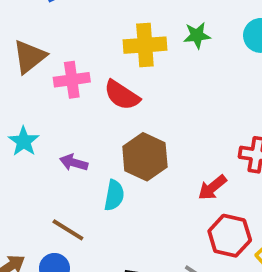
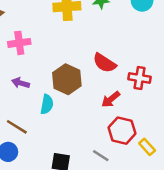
pink cross: (72, 80) -> (19, 43), moved
red semicircle: (122, 95) -> (104, 63), moved

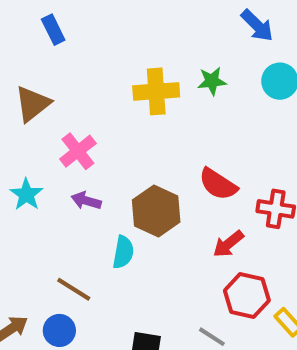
pink cross: (19, 43) -> (78, 151), turned -30
purple arrow: (21, 83) -> (86, 201), moved

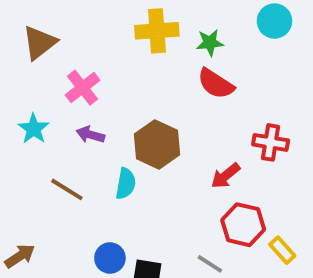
green star: (212, 81) -> (210, 43), moved
red semicircle: (218, 184) -> (216, 84), moved
brown line: (74, 289) -> (67, 189), moved
blue circle: (59, 330) -> (110, 258), moved

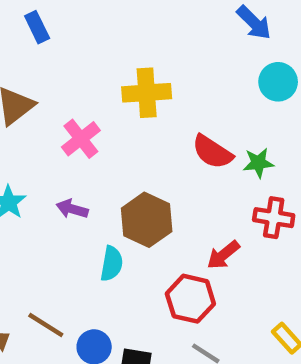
green star: (210, 43) -> (258, 163), moved
pink cross: (83, 88) -> (81, 139), moved
brown line: (67, 189) -> (46, 325), moved
red hexagon: (243, 225) -> (190, 299), moved

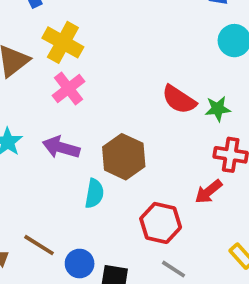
yellow cross: (147, 93) -> (63, 42), moved, turned 33
purple arrow: (72, 209) -> (61, 147), size x1.4
red arrow: (223, 255) -> (209, 192), moved

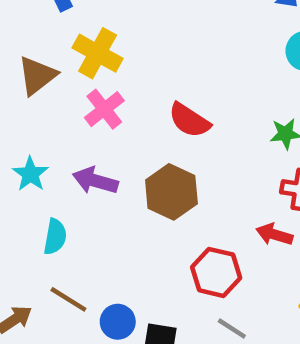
red semicircle: (179, 100) -> (189, 120), moved
red arrow: (209, 192) -> (274, 234), turned 56
cyan semicircle: (94, 193) -> (55, 237), moved

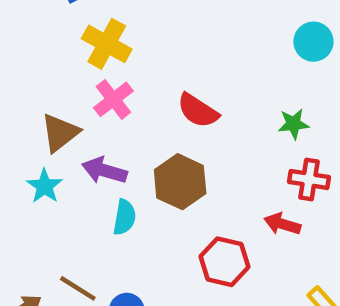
brown triangle: (37, 76) -> (60, 133), moved
cyan star: (30, 174) -> (44, 186), moved
cyan semicircle: (55, 237) -> (124, 217), moved

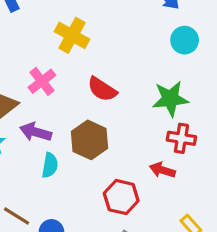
yellow cross: (107, 44) -> (72, 35), moved
green star: (293, 124) -> (170, 99), size x1.6

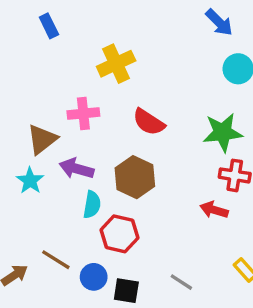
yellow cross: (72, 35) -> (116, 64), turned 36
pink cross: (42, 81) -> (83, 114), turned 32
red hexagon: (121, 197) -> (119, 234), moved

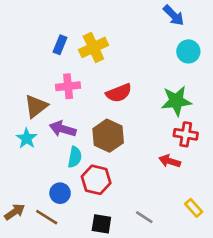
blue rectangle: (49, 26) -> (60, 45), moved, turned 48
red semicircle: (149, 122) -> (119, 93), turned -55
brown line: (56, 260) -> (47, 217), moved
blue circle: (94, 277) -> (60, 193), moved

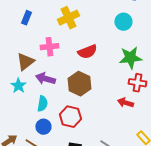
blue rectangle: (60, 45) -> (26, 18), moved
cyan circle: (188, 51) -> (123, 22), moved
cyan semicircle: (75, 157) -> (42, 104), moved

